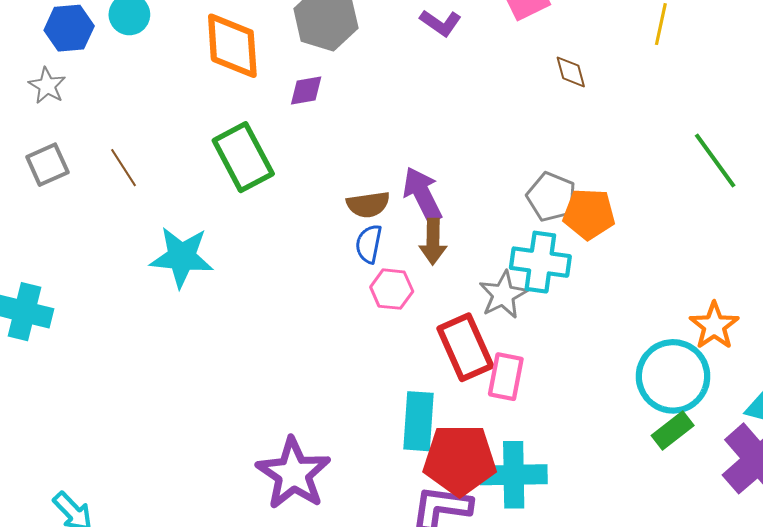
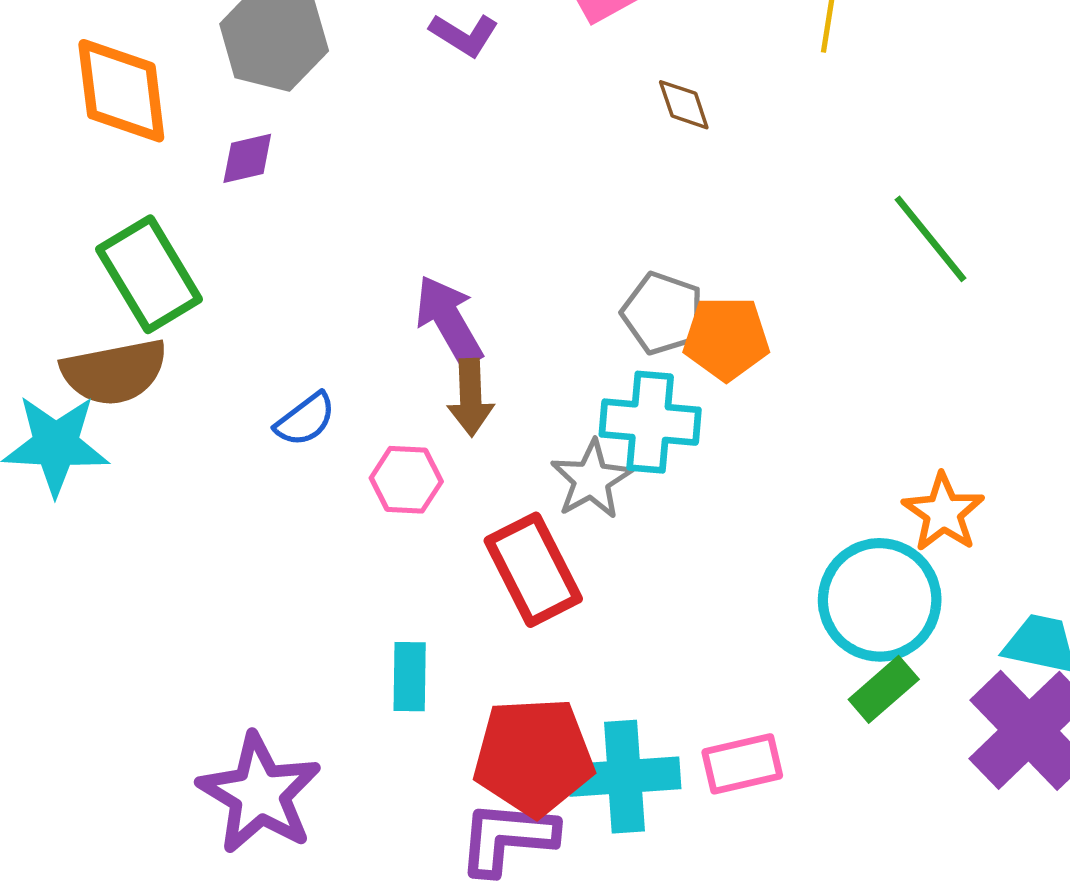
brown semicircle: (368, 205) -> (114, 372), moved, size x1.5
blue semicircle: (369, 244) -> (305, 419), moved, turned -135
pink rectangle: (506, 377) -> (742, 764), moved, turned 69
cyan rectangle: (419, 421) -> (410, 677), moved, size x0.7

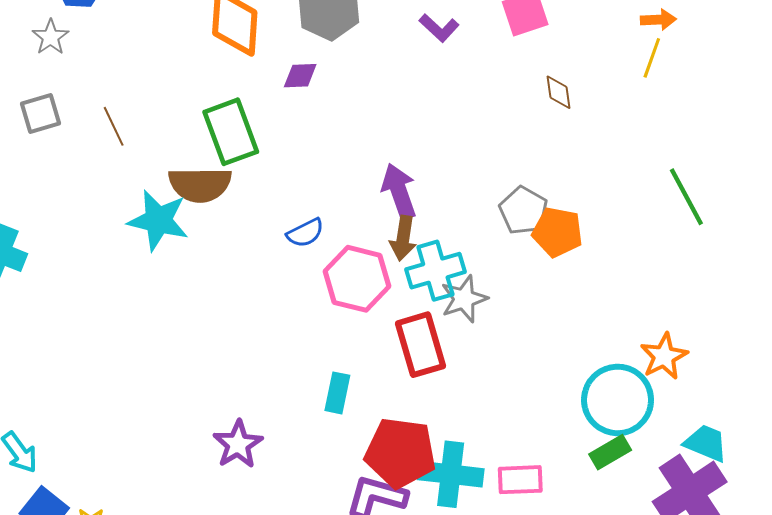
cyan cross: (650, 422) -> (435, 271), moved, turned -32
pink hexagon: (406, 480) -> (357, 279), size x1.6
purple star: (260, 794) -> (238, 444), size x0.7

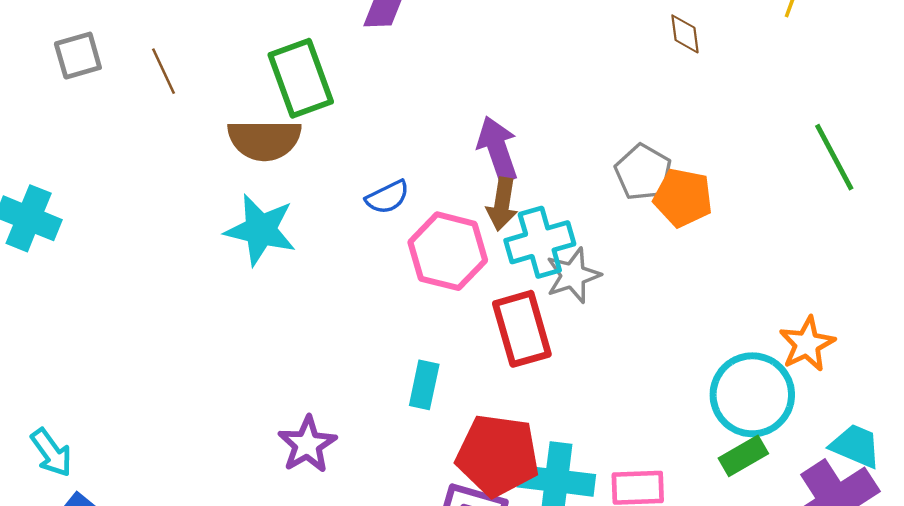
cyan star: (158, 220) -> (260, 230), moved

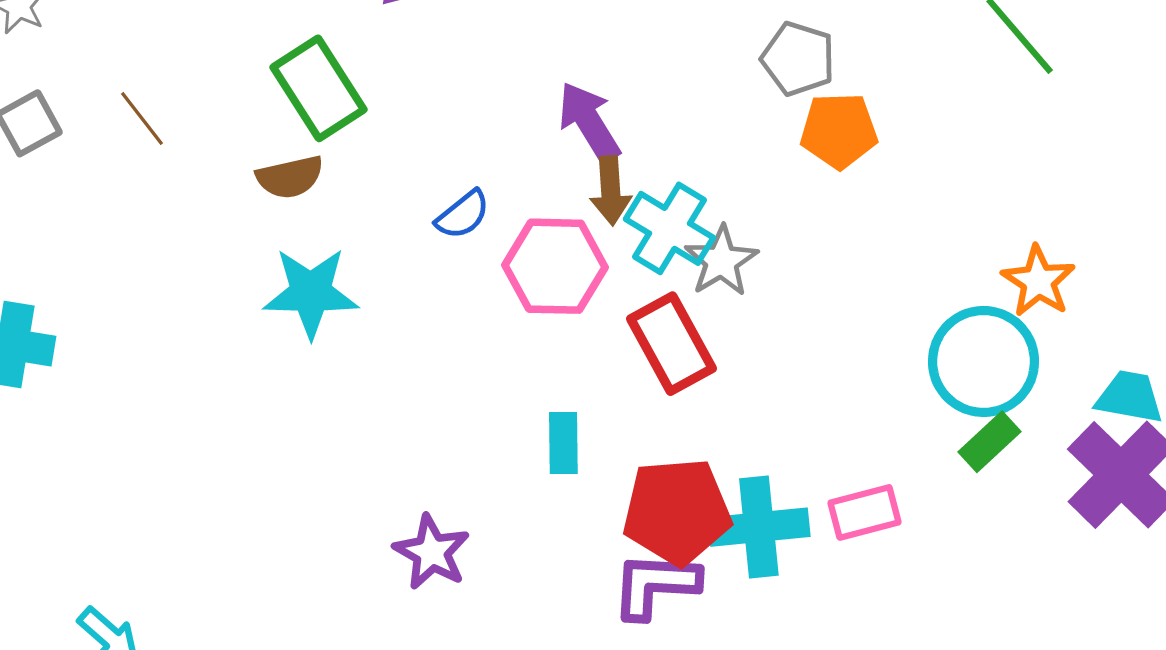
brown semicircle: (264, 140) -> (290, 177), size x0.7
gray pentagon: (643, 172) -> (798, 59), moved
cyan cross: (540, 242) -> (669, 228), turned -30

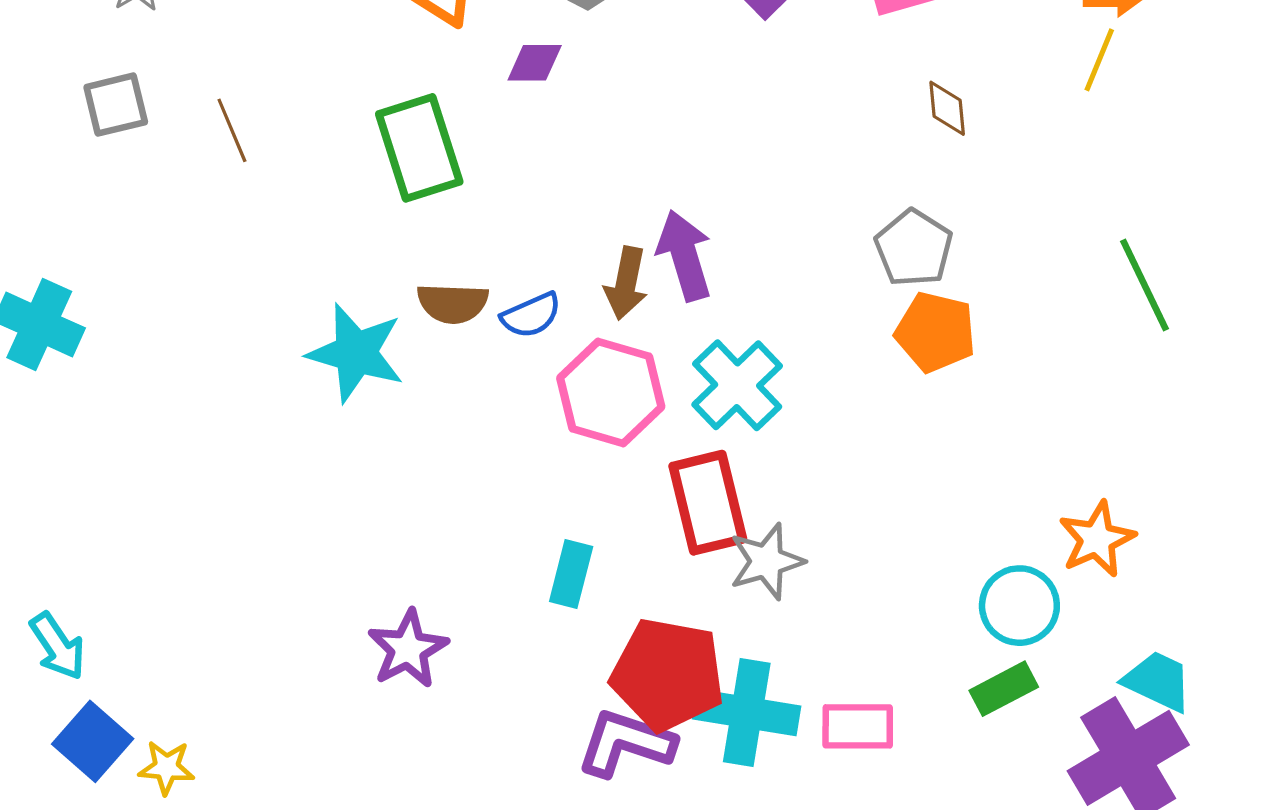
brown semicircle: (290, 177) -> (453, 303), moved
brown arrow: (611, 191) -> (626, 283), moved
gray star: (721, 261) -> (767, 561), moved
cyan circle: (984, 361) -> (1019, 606), size x0.7

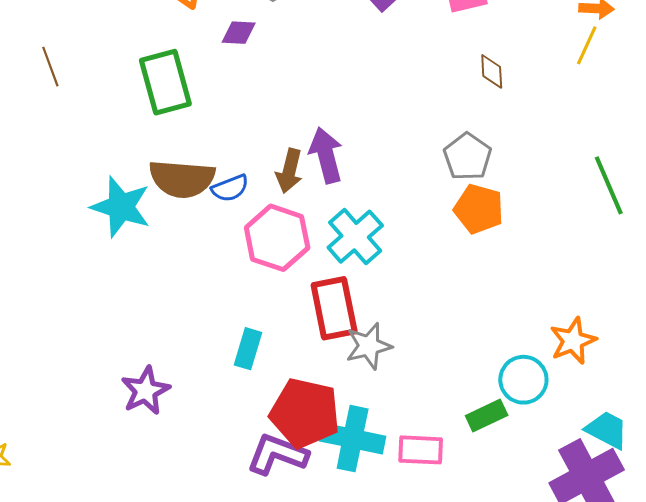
brown semicircle: (453, 303) -> (182, 179), size x1.5
green rectangle: (1004, 689) -> (487, 416), moved

